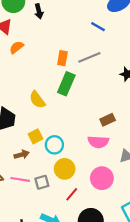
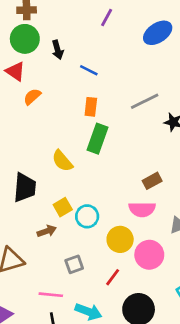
blue line: (98, 27) -> (89, 70), moved
gray line: (89, 57) -> (145, 101), moved
yellow circle: (65, 169) -> (120, 239), moved
pink line: (20, 179) -> (51, 295), moved

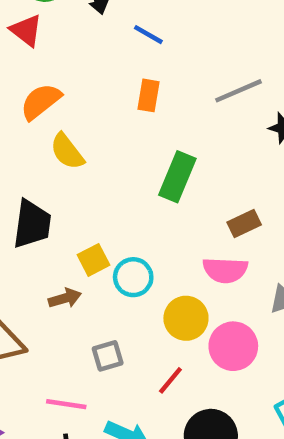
orange semicircle: (32, 97) -> (41, 102), moved, size x1.4
green rectangle: (98, 139) -> (177, 177), moved
yellow semicircle: (62, 161) -> (67, 151), moved

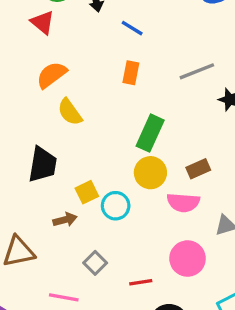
yellow circle: (186, 318) -> (150, 173), moved
gray square: (108, 356) -> (95, 263), turned -30
red line: (170, 380) -> (141, 282), turned 40

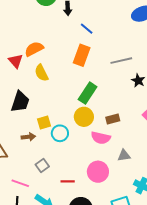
red triangle: (43, 22) -> (16, 61), moved
orange rectangle: (131, 73) -> (82, 55), size x1.5

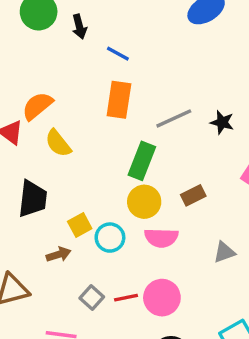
gray line: (121, 61) -> (174, 118), moved
pink semicircle: (101, 138) -> (161, 238), moved
pink circle: (98, 172) -> (162, 298), moved
red line: (68, 181) -> (126, 298), moved

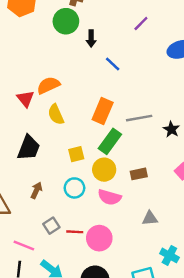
orange rectangle: (119, 100) -> (103, 111), moved
yellow square: (80, 225) -> (76, 154), moved
brown arrow: (59, 254) -> (36, 190), turned -63

